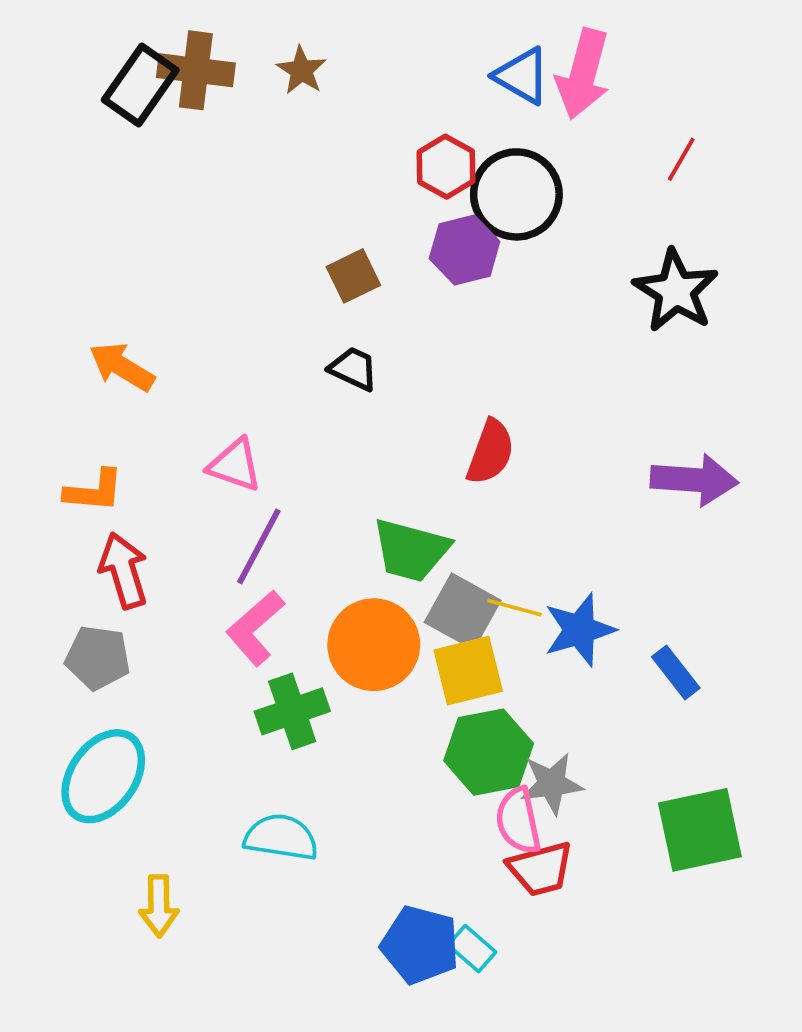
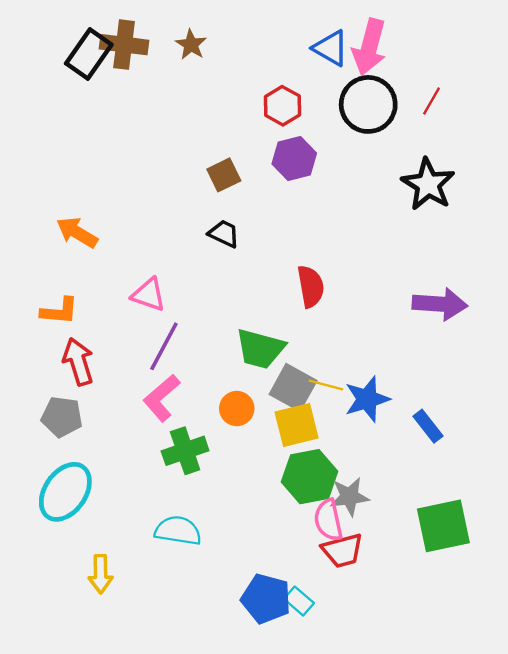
black circle: (516, 194) -> (368, 104), moved
red semicircle: (490, 452) -> (311, 286), turned -30
orange circle: (374, 645) -> (237, 409), size x0.6

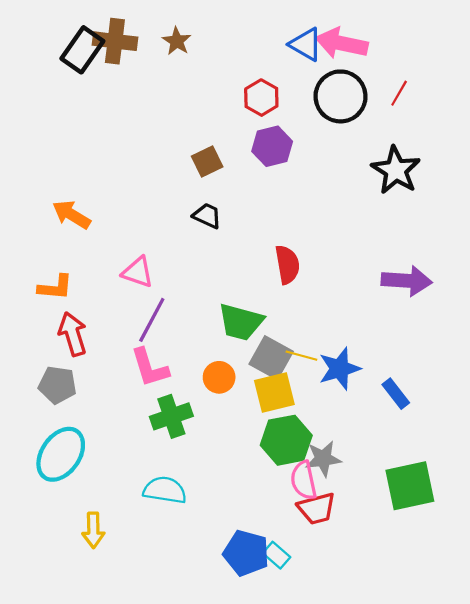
pink arrow: (369, 47) -> (342, 43), turned 87
pink L-shape: (162, 398) -> (150, 368), turned -66

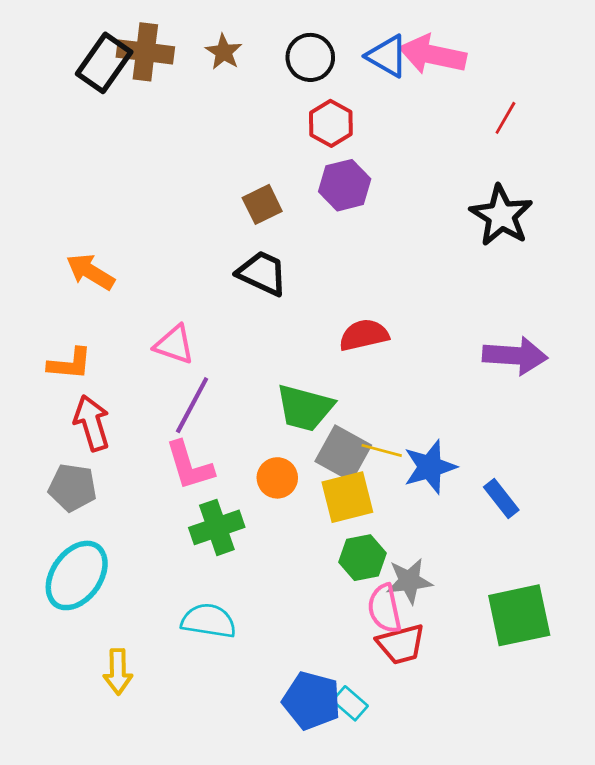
black circle: (341, 96) -> (310, 57), moved, size x0.7
black trapezoid: (207, 216) -> (262, 273), size x1.4
red semicircle: (287, 265) -> (364, 335), turned -93
green hexagon: (286, 440) -> (362, 558), size x0.7

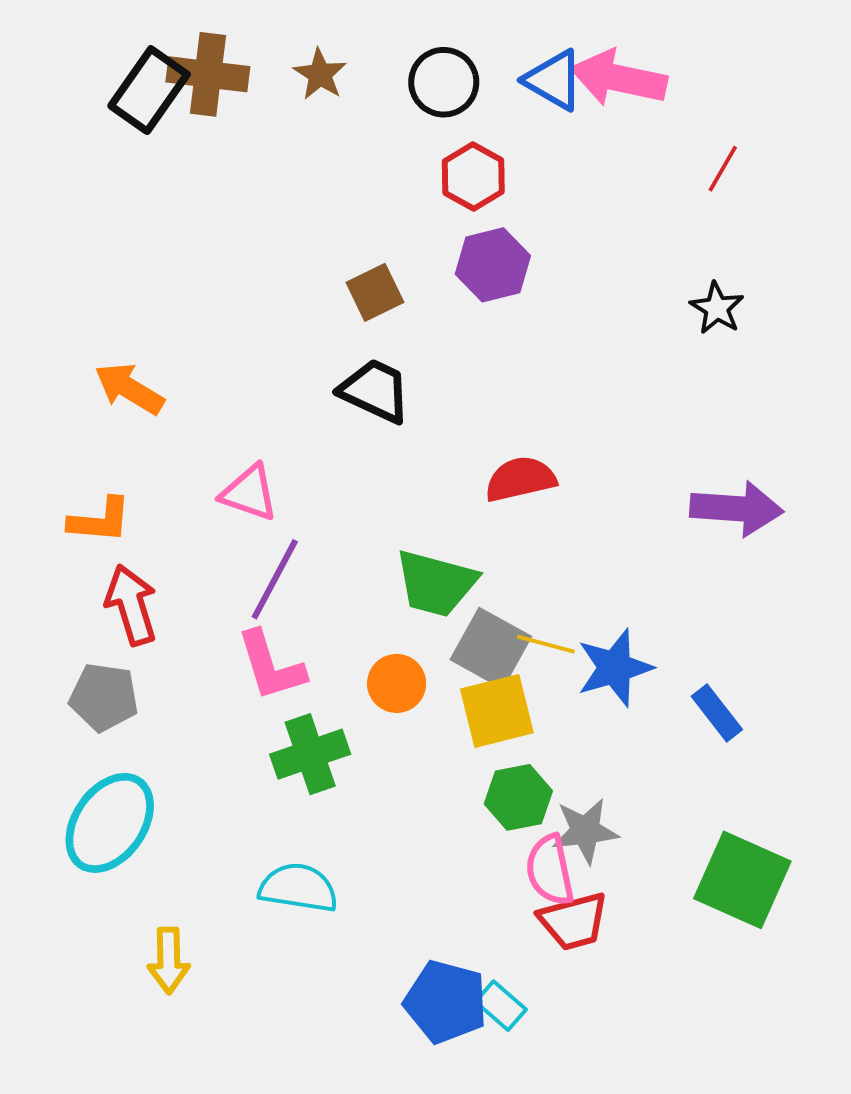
black star: (501, 215) -> (717, 308), size x0.6
green square: (519, 615) -> (742, 880), turned 36

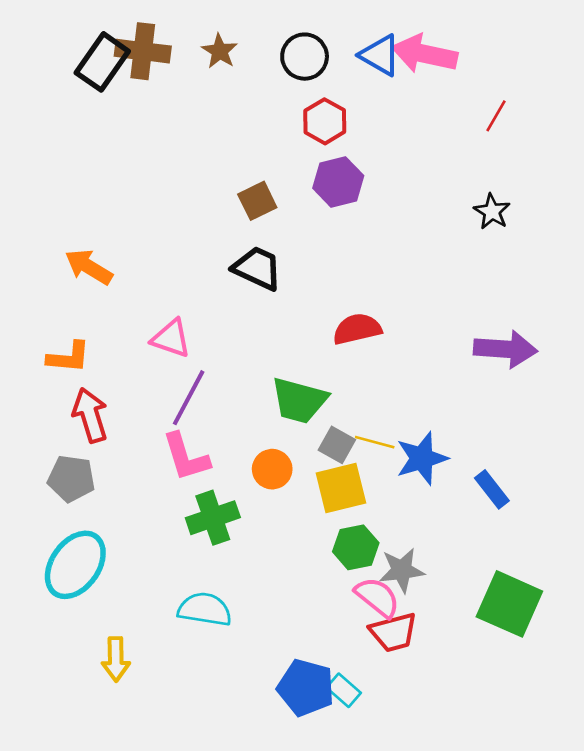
gray square: (491, 648) -> (337, 445), size x0.7
pink semicircle: (550, 870) -> (377, 597), turned 141

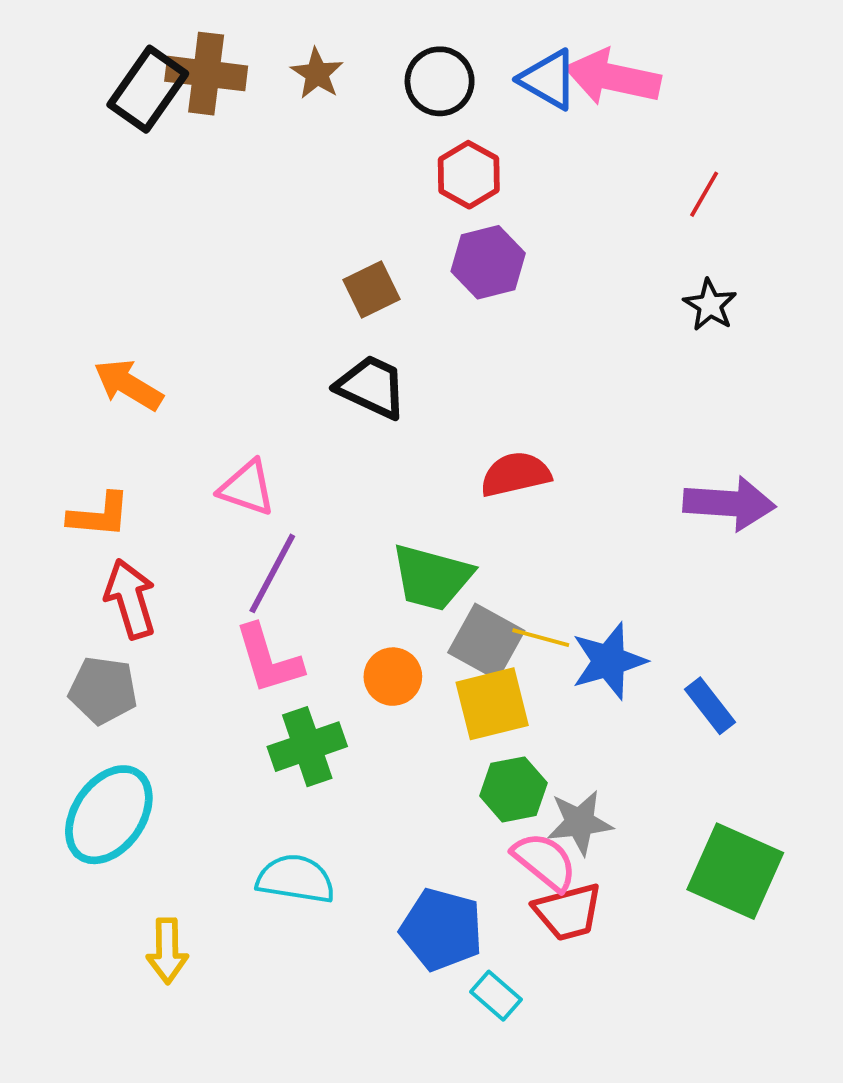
red line: (496, 116) -> (704, 194), moved
gray square: (337, 445) -> (486, 642), size x1.4
blue pentagon: (306, 688) -> (442, 929), moved

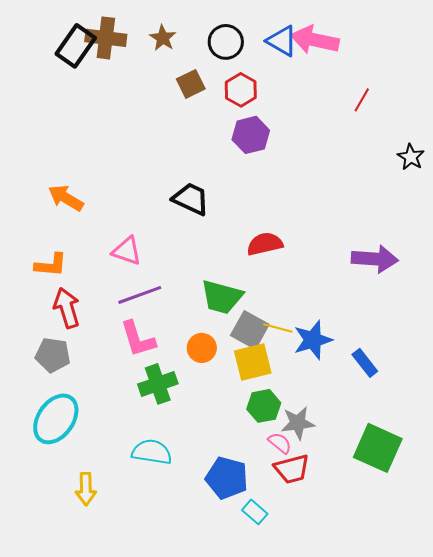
brown square: (371, 289) -> (191, 84), moved
black star: (710, 305) -> (411, 157), moved
purple line: (272, 573) -> (140, 295), turned 42
pink semicircle: (545, 861) -> (280, 443), size x0.7

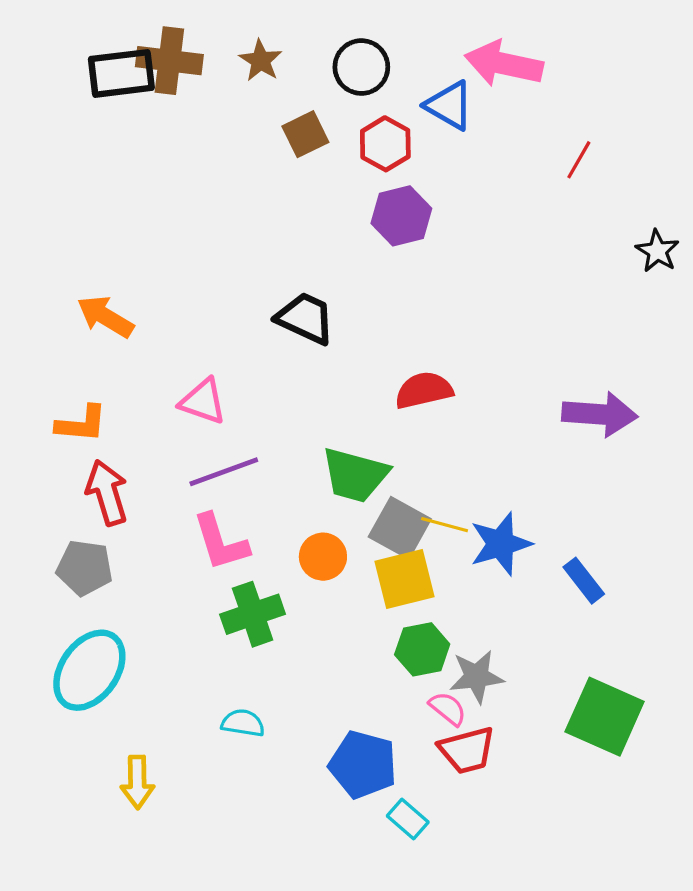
blue triangle: (282, 41) -> (449, 105), moved
black rectangle: (76, 46) -> (121, 73), turned 48
cyan semicircle: (152, 452) -> (243, 723), size x0.7

